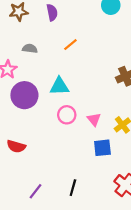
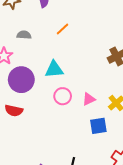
pink triangle: (94, 119) -> (89, 99), turned 48
red semicircle: (16, 146) -> (14, 111), moved

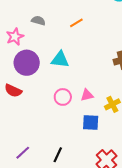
pink circle: (63, 96) -> (63, 97), moved

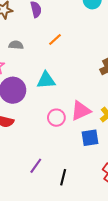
pink triangle: (87, 95) -> (81, 111), size x1.5
purple line: (23, 153) -> (36, 166), moved

